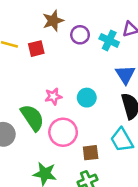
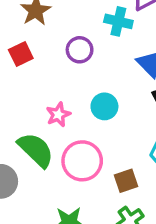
purple circle: (80, 35) -> (80, 50), moved

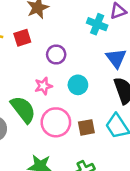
purple circle: (80, 50) -> (56, 54), moved
brown square: (126, 181) -> (86, 127), moved

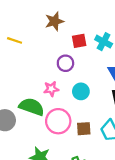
red square: (22, 38) -> (79, 41), moved
green semicircle: (23, 109) -> (32, 107), turned -40

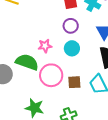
purple circle: (65, 63) -> (71, 26), moved

